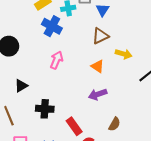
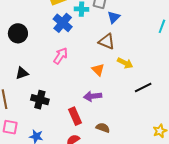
brown triangle: (100, 36) -> (107, 42), turned 36
brown semicircle: (114, 124) -> (103, 128), turned -112
red rectangle: (74, 126) -> (75, 116), moved

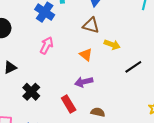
black cross: (40, 100) -> (31, 92), turned 36

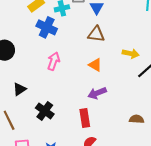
yellow arrow: (112, 45) -> (131, 54), moved
red rectangle: (69, 104) -> (85, 118), turned 30
brown semicircle: (98, 112) -> (137, 119), moved

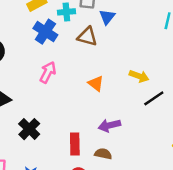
brown triangle: (96, 34) -> (87, 37), moved
purple arrow: (97, 93) -> (109, 125), moved
brown semicircle: (137, 119) -> (103, 154), moved

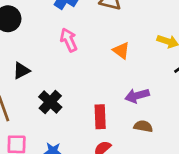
pink arrow: (48, 72) -> (69, 40), turned -50
brown semicircle: (103, 154) -> (143, 126), moved

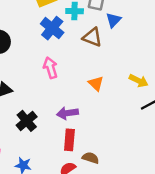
purple arrow: (137, 96) -> (67, 113), moved
brown semicircle: (143, 126) -> (91, 158), moved

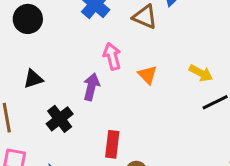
pink arrow: (50, 68) -> (112, 56), moved
purple arrow: (67, 113) -> (91, 87), moved, turned 110

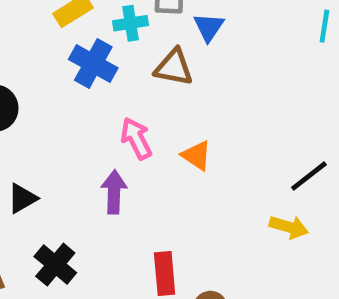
yellow arrow: (201, 73) -> (289, 227), moved
black cross: (60, 119) -> (55, 265), moved

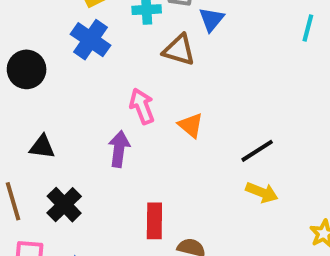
blue cross: (93, 64) -> (90, 40), moved
black line: (309, 176) -> (257, 151), moved
black triangle: (22, 198) -> (42, 147), turned 32

